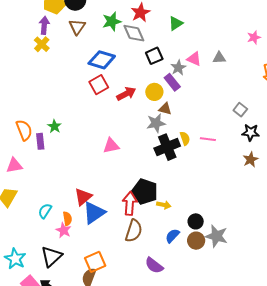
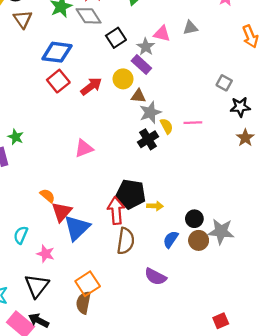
gray star: (156, 123) -> (150, 112), moved
black cross: (167, 147) -> (148, 139), size x0.7
orange semicircle: (67, 219) -> (47, 196), moved, turned -32

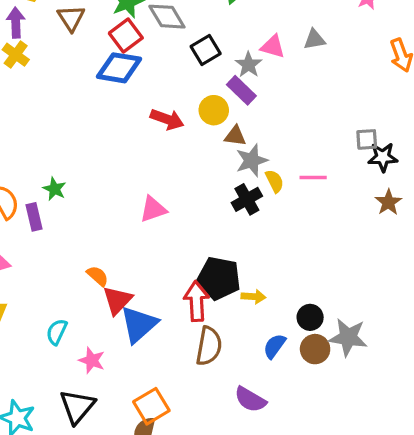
red square: (58, 81) -> (126, 36), moved
gray square: (224, 83) -> (367, 139), moved, turned -35
red arrow: (91, 86) -> (167, 119), turned 55

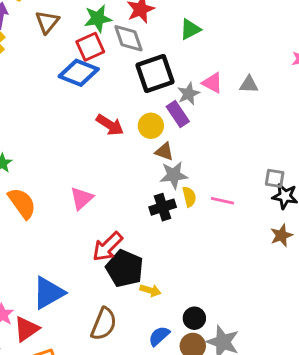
black square: (206, 50) -> (155, 73), size x1.5
pink triangle: (153, 209) -> (82, 198), turned -35
orange semicircle: (98, 276) -> (22, 203), moved, size x1.6
red triangle: (117, 300) -> (26, 329), moved
red arrow: (196, 301) -> (108, 247), moved, turned -144

